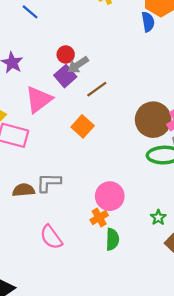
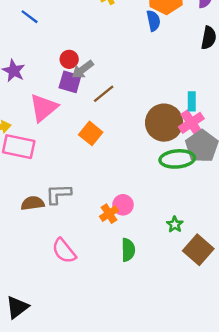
purple square: (65, 76) -> (70, 82), turned -30
pink circle: (110, 196) -> (123, 205), size x0.7
orange cross: (99, 218) -> (109, 214), moved

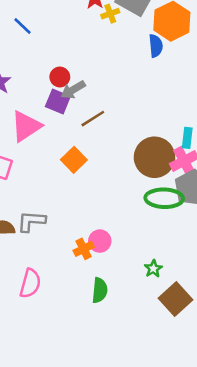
pink semicircle: (64, 251) -> (30, 283), turned -132

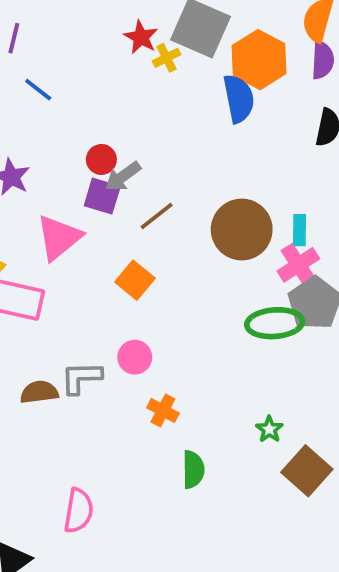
blue semicircle: (156, 46) -> (239, 99), size x1.4
brown circle: (155, 157) -> (242, 230), moved
pink circle: (100, 241) -> (135, 357), moved
orange cross: (84, 249) -> (163, 410), turned -30
pink semicircle: (30, 283) -> (79, 511), moved

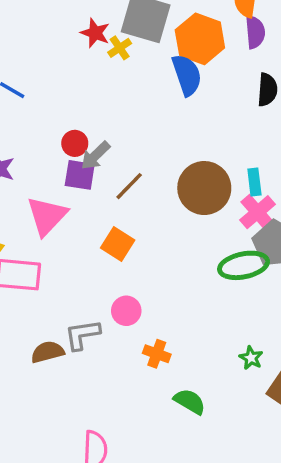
green semicircle: (193, 470) -> (190, 401), turned -52

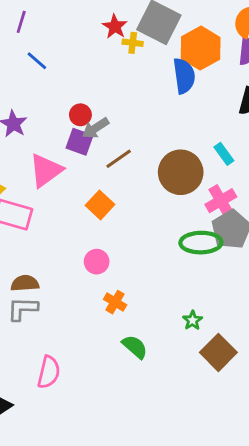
yellow cross: (120, 48) -> (133, 43), turned 30
cyan rectangle: (254, 182) -> (224, 154), moved, turned -40
gray L-shape: (82, 335) -> (23, 309), moved

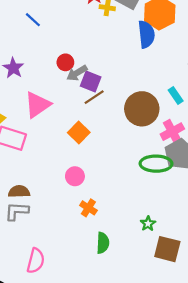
purple square: (79, 142) -> (91, 81), moved
green semicircle: (135, 347) -> (103, 243), turned 50
brown square: (218, 352) -> (167, 249), turned -32

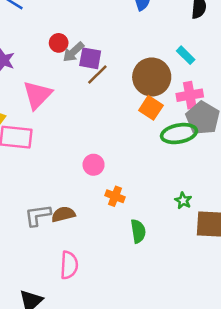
orange square: (79, 132) -> (151, 108), moved
pink cross: (172, 132) -> (190, 95), turned 30
brown semicircle: (19, 192) -> (63, 214), moved

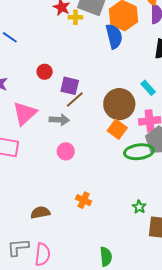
gray arrow: (73, 52) -> (59, 120), moved, turned -138
pink circle: (94, 165) -> (66, 151), moved
gray L-shape: (38, 215) -> (18, 247), moved
green semicircle: (138, 231) -> (106, 257), moved

